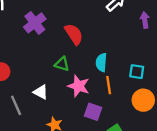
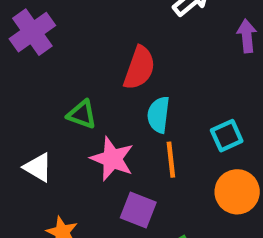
red semicircle: (74, 34) -> (139, 68), moved, turned 50
cyan square: (137, 72) -> (227, 136), turned -35

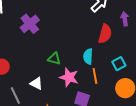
red semicircle: (139, 68) -> (105, 34), moved

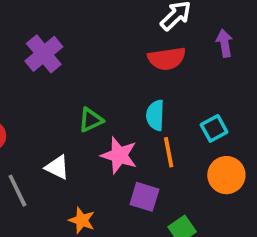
red semicircle: (105, 34) -> (167, 59), moved, turned 66
green triangle: (54, 59) -> (91, 120), turned -40

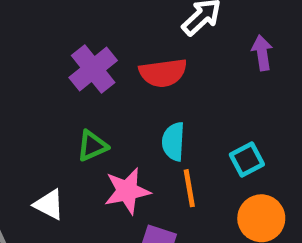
purple cross: (44, 54) -> (93, 69), moved
red semicircle: (167, 59) -> (163, 73), moved
pink star: (119, 155) -> (127, 191), turned -30

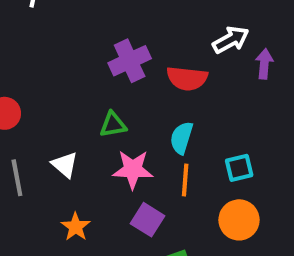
purple arrow: (262, 53) -> (264, 64), moved

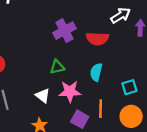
white triangle: (65, 165) -> (43, 96), moved
orange line: (185, 180) -> (101, 109), moved

